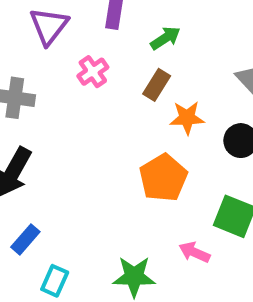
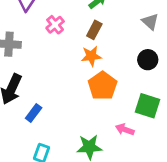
orange star: (187, 118) -> (91, 56), moved
blue rectangle: (25, 239) -> (34, 113), moved

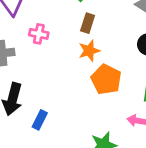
pink cross: (55, 25) -> (39, 34), moved, turned -30

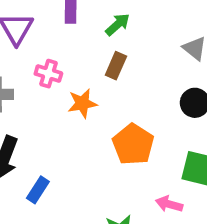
orange star: (89, 51) -> (82, 103), moved

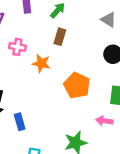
orange star: (82, 103) -> (41, 63), turned 30
blue rectangle: (38, 190) -> (20, 122), turned -42

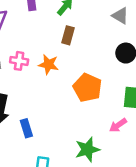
pink cross: (17, 47) -> (19, 61), moved
pink arrow: (104, 121) -> (118, 125), turned -42

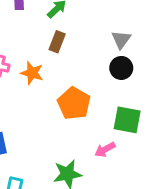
gray triangle: (120, 16) -> (121, 40), moved, turned 30

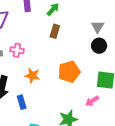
orange star: (32, 73) -> (32, 76), moved
orange pentagon: (74, 103) -> (69, 72), turned 30

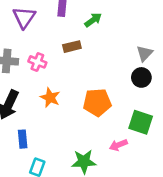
brown rectangle: (55, 31) -> (72, 47), moved, turned 48
blue rectangle: (22, 102) -> (23, 139), moved

